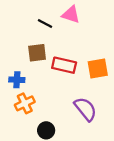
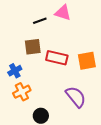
black line: (45, 24) -> (40, 21), turned -48
blue cross: (17, 80) -> (15, 71), turned -32

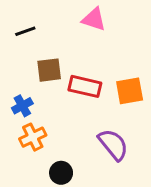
black line: (40, 21) -> (25, 31), moved

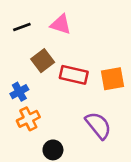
pink triangle: (94, 19) -> (61, 24), moved
brown square: (49, 70) -> (43, 61), turned -30

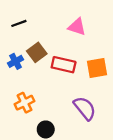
pink triangle: (61, 24) -> (77, 27), moved
blue cross: (19, 92) -> (16, 61), moved

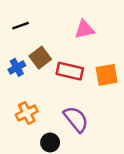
pink triangle: (77, 27) -> (85, 29), turned -30
purple semicircle: (85, 108) -> (76, 119), moved

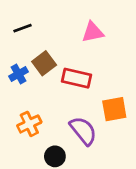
orange square: (107, 75) -> (114, 109), moved

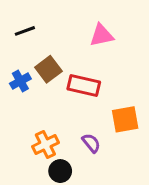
orange cross: (29, 124) -> (45, 144), moved
purple semicircle: (83, 131) -> (91, 143), size x0.6

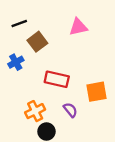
brown square: (48, 69) -> (37, 42), moved
red rectangle: (84, 85) -> (57, 79), moved

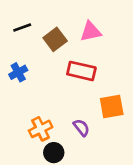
brown square: (37, 42) -> (55, 39), moved
red rectangle: (57, 79) -> (81, 71), moved

